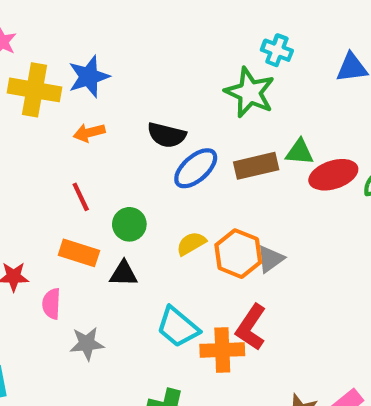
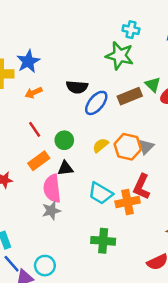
green triangle: (300, 152) -> (153, 85), turned 49
orange rectangle: (79, 253) -> (39, 161), turned -45
pink semicircle: (51, 304) -> (52, 188), moved, size x1.6

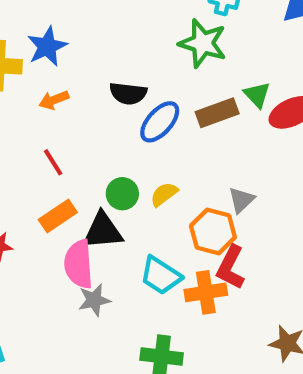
green circle: (64, 140) -> (122, 194), moved
orange hexagon: (128, 147) -> (213, 232), moved
black triangle: (65, 168) -> (103, 231), size x1.5
gray star: (51, 211) -> (94, 300), moved

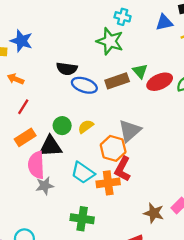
blue star: (47, 47) -> (21, 41), turned -30
orange arrow: (54, 100) -> (16, 79), moved, turned 42
blue ellipse: (160, 122) -> (84, 85), turned 65
red line: (53, 162) -> (23, 107), turned 63
gray triangle: (241, 200) -> (130, 131), size x1.5

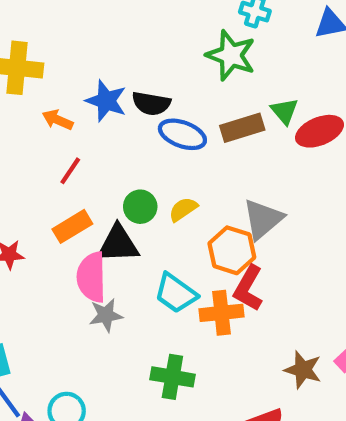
blue star: (21, 41) -> (106, 101), moved

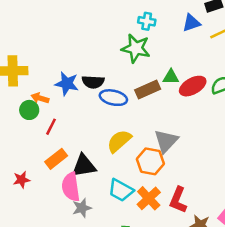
green triangle: (284, 111) -> (171, 77), turned -42
green circle: (140, 207) -> (29, 110), moved
yellow semicircle: (183, 209) -> (119, 141), size x1.5
red L-shape: (248, 288) -> (178, 200), moved
orange cross: (221, 313) -> (149, 198), turned -30

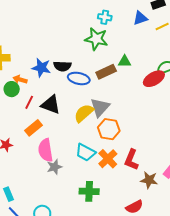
red ellipse: (193, 86) -> (154, 79), moved
gray triangle: (166, 141) -> (100, 107), moved
black triangle: (84, 166) -> (51, 105), moved, turned 30

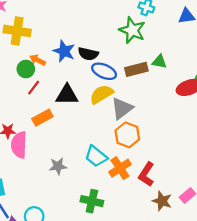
red line: (29, 102) -> (34, 88), moved
black triangle: (51, 105) -> (67, 95), turned -30
yellow semicircle: (84, 113) -> (101, 94), moved
pink semicircle: (45, 150) -> (19, 145), moved

